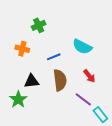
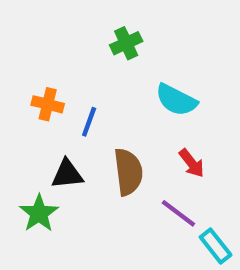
green cross: (39, 25) -> (126, 43), moved
blue line: (54, 57) -> (89, 122), moved, turned -48

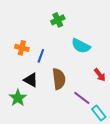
red arrow: (192, 163) -> (100, 75), moved
black triangle: (67, 174) -> (31, 80), turned 35

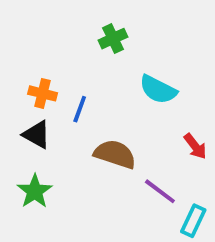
brown semicircle: (59, 79) -> (115, 154), turned -65
black triangle: (31, 80) -> (37, 135), moved
cyan rectangle: (99, 113) -> (193, 221), turned 63

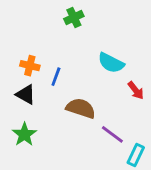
green cross: (113, 39) -> (74, 17), moved
red arrow: (195, 146) -> (136, 90), moved

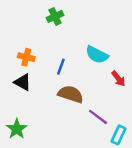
green cross: (74, 17) -> (55, 16), moved
blue line: (56, 77) -> (61, 67), moved
green star: (24, 134) -> (17, 129), moved

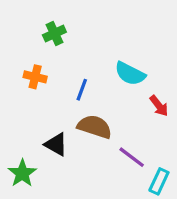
green cross: (55, 16) -> (54, 33), moved
black triangle: (23, 82) -> (56, 144), moved

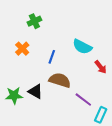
orange cross: (35, 77) -> (22, 49), turned 32
green star: (22, 173) -> (14, 95), moved, turned 30

